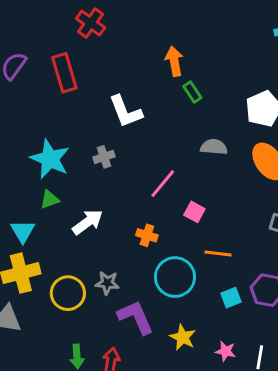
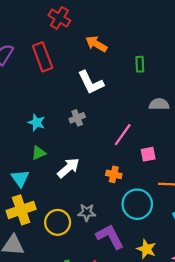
orange arrow: (174, 61) -> (96, 44), moved, turned -45
green rectangle: (192, 92) -> (140, 64), turned 35
cyan star: (50, 159) -> (37, 123), size x0.6
pink square: (194, 212) -> (148, 154), turned -35

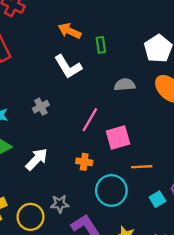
orange arrow: (96, 44) -> (70, 31), moved
white L-shape: (91, 83) -> (68, 67), moved
pink square: (148, 154) -> (118, 138), size x1.5

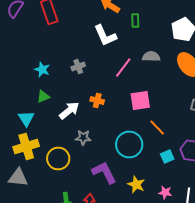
pink line: (90, 120) -> (123, 68), moved
orange cross: (84, 162) -> (97, 100), moved
orange line: (142, 167) -> (157, 128), turned 42
gray star: (60, 204) -> (83, 138), moved

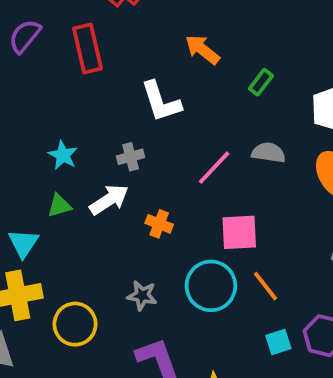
green rectangle: (135, 20) -> (261, 82), moved, turned 32
white L-shape: (105, 36) -> (161, 102), moved
white arrow: (69, 110) -> (109, 200), moved
gray star: (83, 138) -> (142, 295), moved
cyan circle: (129, 144) -> (211, 286), moved

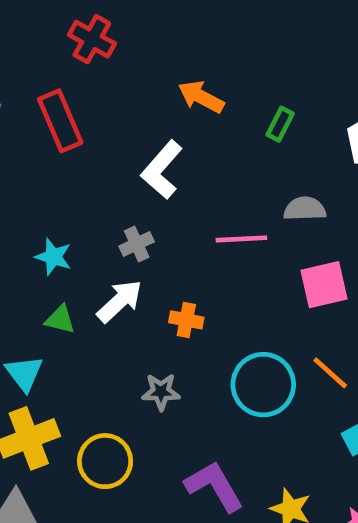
white L-shape: (161, 102) -> (162, 170), turned 69
pink line: (214, 168) -> (241, 239), turned 54
green triangle: (59, 206) -> (60, 319), turned 40
pink square: (239, 232) -> (324, 285), moved
gray star: (142, 295) -> (161, 392), moved

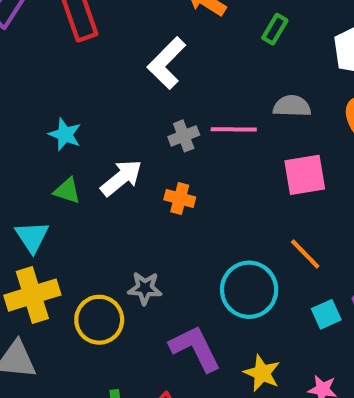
gray cross: (137, 244) -> (184, 136), moved
cyan circle: (263, 385) -> (249, 290), moved
gray star: (161, 392) -> (145, 288), moved

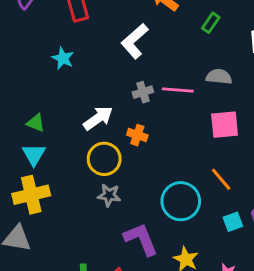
cyan star: (65, 134) -> (63, 58), moved
green triangle: (67, 191) -> (36, 123), moved
yellow circle: (99, 320) -> (104, 159), moved

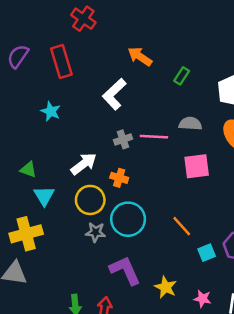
cyan triangle: (34, 154) -> (44, 196), moved
orange line: (221, 179) -> (182, 226), moved
cyan circle: (181, 201) -> (128, 219), moved

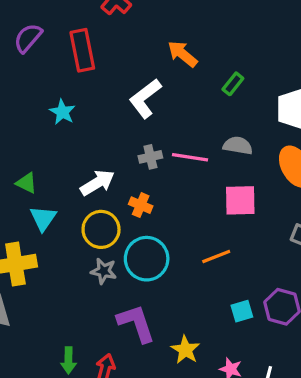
orange line: (182, 226) -> (216, 257), moved, turned -75

